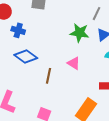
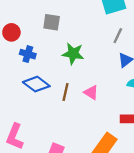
green star: (80, 33) -> (73, 54), moved
brown line: (49, 76) -> (66, 92), moved

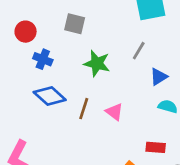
gray line: (118, 36) -> (139, 51), moved

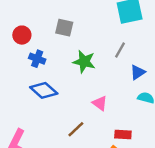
brown line: (84, 109) -> (76, 129), moved, turned 30
red rectangle: (156, 147) -> (123, 134), moved

